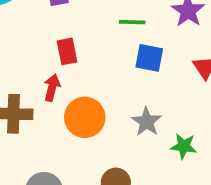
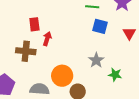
red rectangle: (67, 51) -> (34, 24), moved
orange circle: (85, 117) -> (62, 76), moved

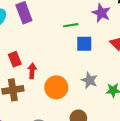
orange circle: (62, 76) -> (56, 87), moved

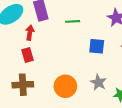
green line: (71, 25) -> (73, 21), moved
red arrow: (32, 71) -> (30, 33), moved

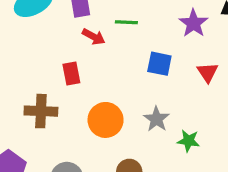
red arrow: (30, 33) -> (94, 37), moved, turned 104
red rectangle: (27, 55) -> (71, 73), moved

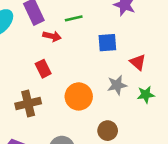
red triangle: (208, 72) -> (138, 62), moved
gray star: (156, 119) -> (117, 85), turned -30

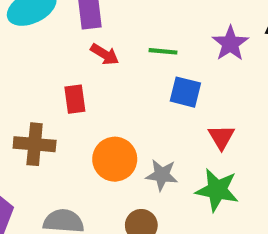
green line: (74, 18) -> (163, 51), moved
gray star: (117, 85) -> (162, 175), moved
green star: (146, 95) -> (217, 190), size x1.5

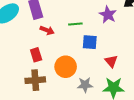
brown cross: (35, 144) -> (35, 80), moved
orange circle: (115, 159) -> (66, 67), moved

